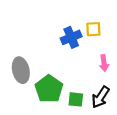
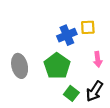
green pentagon: (49, 89) -> (57, 66), moved
green square: (76, 99) -> (71, 93), turned 32

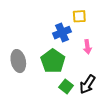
yellow square: (88, 27) -> (79, 16), moved
pink arrow: (98, 59) -> (87, 47), moved

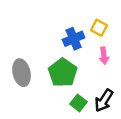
yellow square: (79, 16) -> (99, 28), moved, turned 32

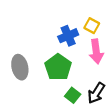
pink arrow: (104, 56) -> (96, 51), size x1.5

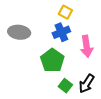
yellow square: (92, 26) -> (65, 12), moved
gray ellipse: (20, 67) -> (19, 32), moved, turned -70

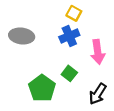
green pentagon: (52, 60) -> (42, 88), moved
green square: (65, 86) -> (69, 73), moved

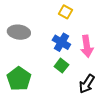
blue cross: (69, 36) -> (61, 42), moved, turned -36
green pentagon: (42, 88) -> (19, 79), moved

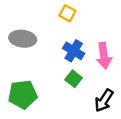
yellow square: (66, 12) -> (68, 13), moved
green pentagon: (19, 79) -> (23, 94), turned 30

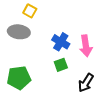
yellow square: (68, 13) -> (30, 11), moved
green square: (74, 79) -> (61, 65), turned 32

